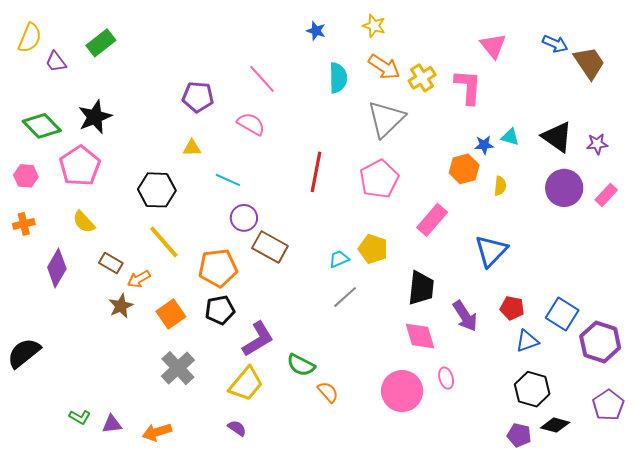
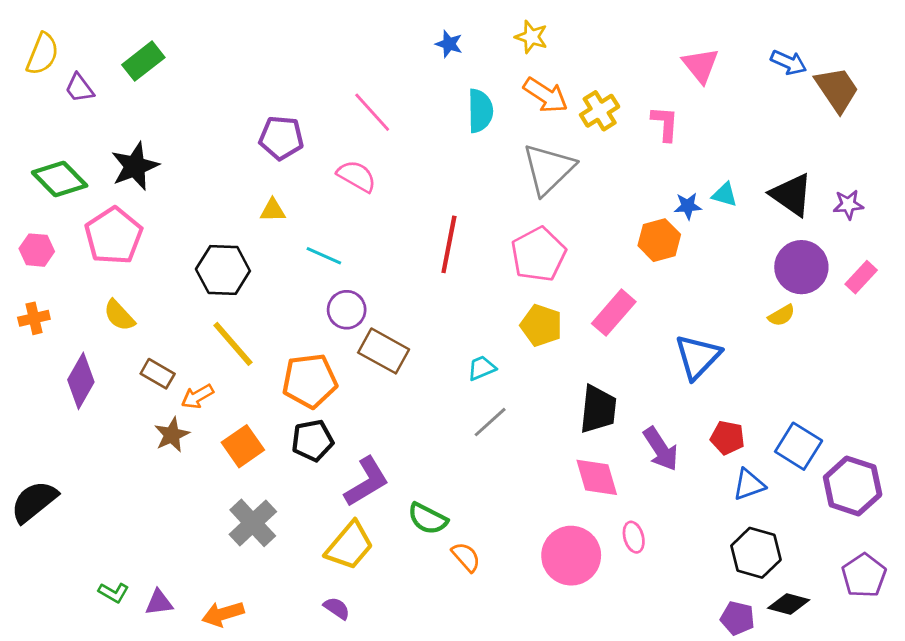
pink L-shape: (468, 87) -> (665, 124), size x0.7
yellow semicircle: (500, 186) -> (782, 315), moved, turned 54
yellow pentagon: (373, 249) -> (541, 325), moved

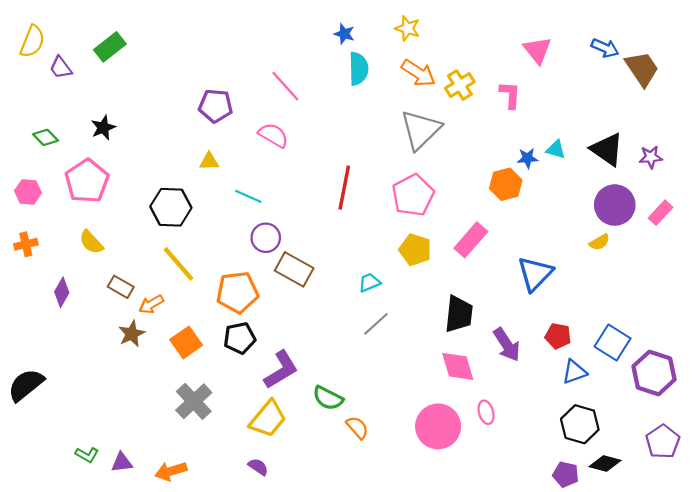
cyan semicircle: (480, 111) -> (358, 69), moved
black star: (135, 166) -> (103, 128), size x0.7
green diamond: (60, 179) -> (45, 137), size x0.6
purple diamond: (81, 381) -> (62, 292), size x0.7

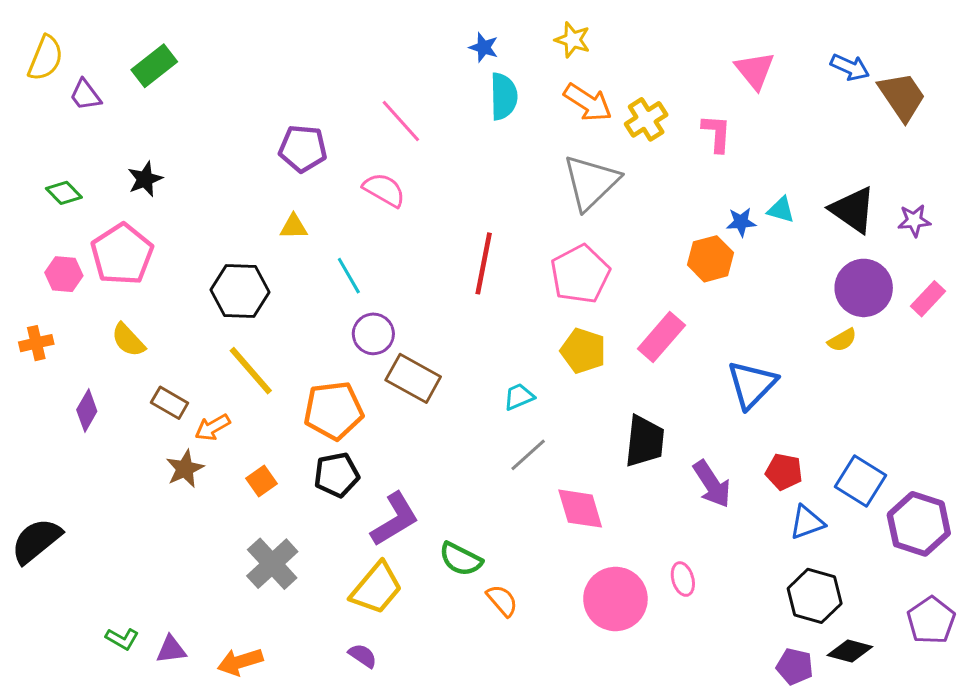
pink hexagon: (28, 192) -> (64, 274), moved
cyan line: (248, 196) -> (349, 276), turned 36
orange square: (186, 342) -> (262, 481), size x0.7
pink diamond: (458, 366) -> (580, 509), moved

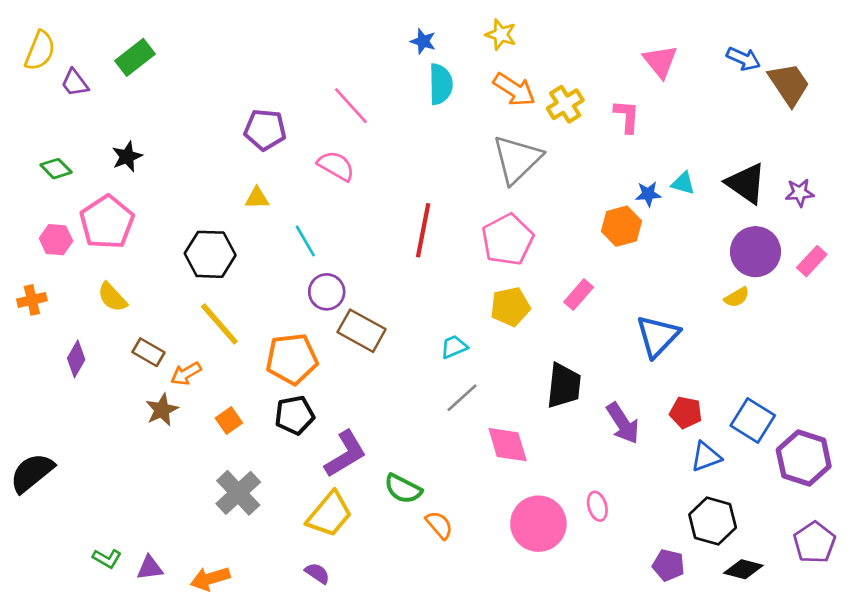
pink rectangle: (661, 337) -> (579, 295), size x0.7
yellow pentagon: (583, 351) -> (510, 307), turned -30
purple pentagon: (795, 666) -> (668, 565), moved

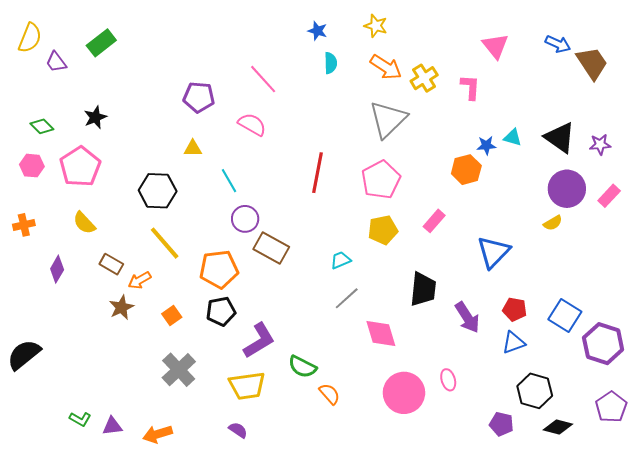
cyan semicircle: (441, 84) -> (331, 63), size x0.7
pink hexagon: (56, 240) -> (32, 166), moved
blue triangle: (706, 457) -> (514, 343), moved
yellow trapezoid: (329, 514) -> (247, 386), turned 42

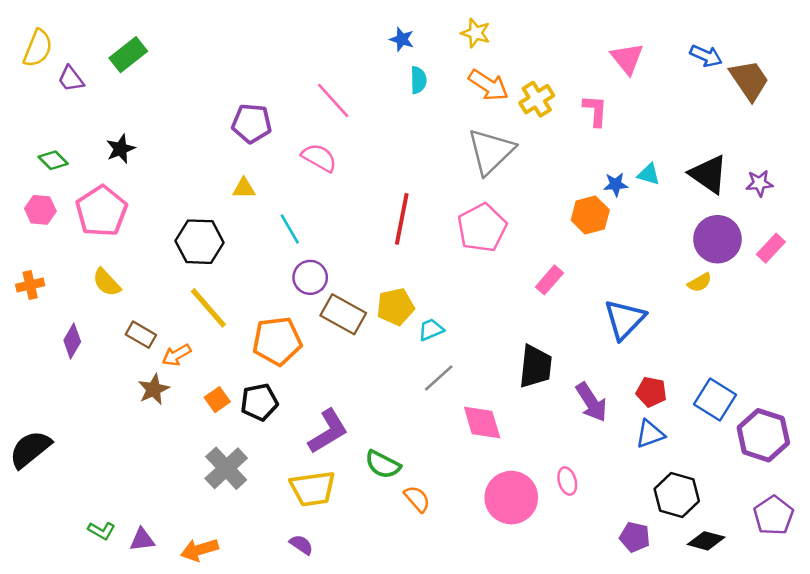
yellow pentagon: (383, 230) -> (395, 307), moved
black pentagon: (221, 311) -> (259, 402), moved

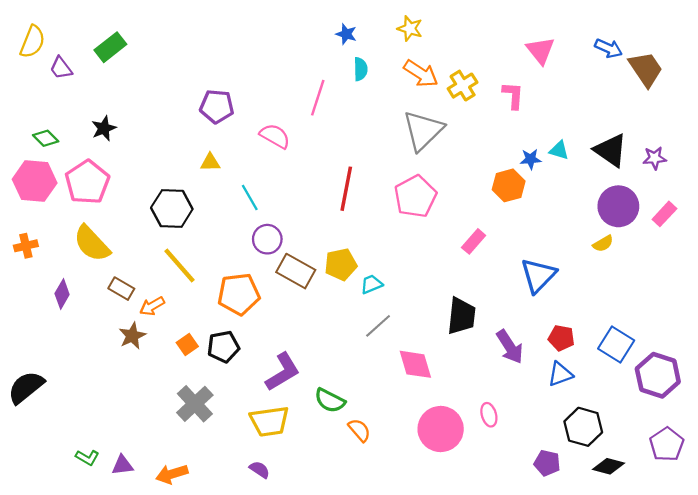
pink line: (333, 100) -> (318, 98), moved, turned 60
pink hexagon: (40, 210) -> (35, 181), size x1.6
yellow semicircle: (107, 282) -> (92, 244), size x1.5

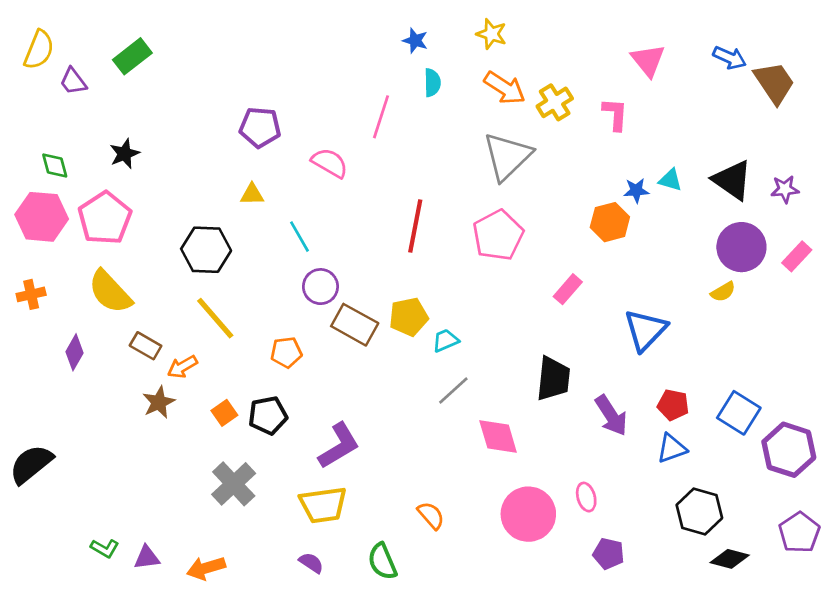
green diamond: (46, 138) -> (55, 166), turned 30
orange pentagon: (239, 294) -> (286, 352), size x0.6
green semicircle: (330, 400) -> (382, 561), moved, turned 40
purple pentagon: (547, 463) -> (609, 554), moved

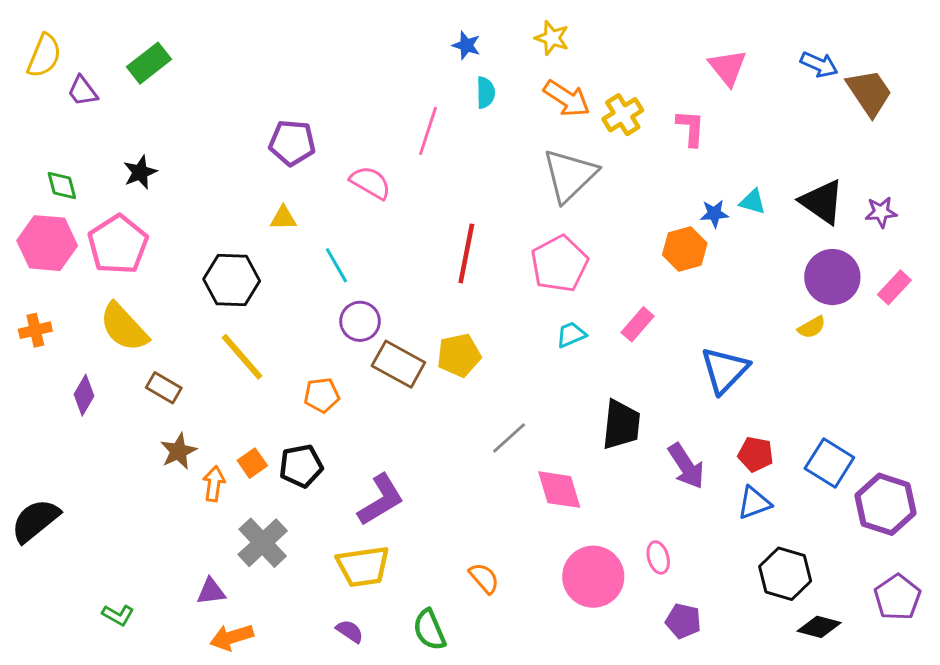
cyan trapezoid: (445, 340) -> (571, 335), moved
orange arrow: (182, 367) -> (214, 484), moved, turned 128
purple triangle: (147, 558) -> (211, 591), moved

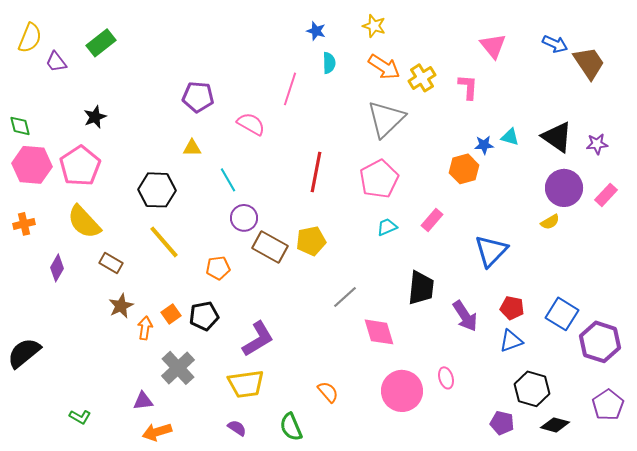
green diamond: (62, 186) -> (20, 126), moved
purple pentagon: (683, 621) -> (502, 423), moved

